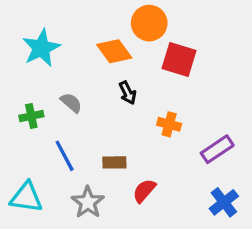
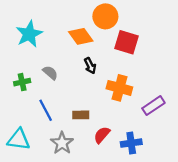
orange cross: (169, 124) -> (119, 88), size x1.5
blue cross: (224, 202) -> (131, 143), moved, turned 30

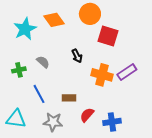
orange diamond: (81, 36) -> (54, 20), moved
purple rectangle: (153, 106) -> (127, 72), moved
gray star: (62, 143) -> (53, 122), turned -30

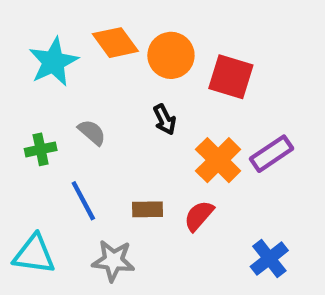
orange circle: (90, 14) -> (171, 55), moved
orange cross: (102, 75) -> (218, 160), turned 30
red semicircle: (87, 115) -> (199, 216), moved
blue cross: (112, 122) -> (269, 258), moved, turned -30

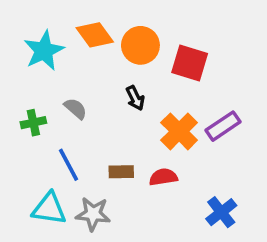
red semicircle: (199, 216) -> (163, 177), turned 40
cyan triangle: (34, 254) -> (49, 209), moved

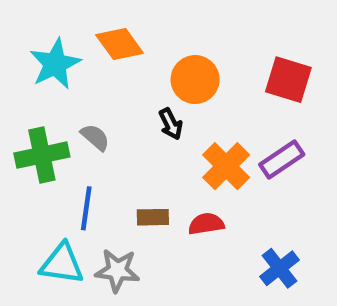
orange circle: (140, 45) -> (195, 80), moved
red square: (190, 63) -> (288, 80), moved
green cross: (33, 123) -> (42, 155), size x1.6
blue line: (68, 165) -> (86, 208), turned 36

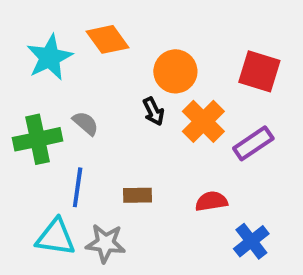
orange cross: (226, 166) -> (203, 121), moved
red semicircle: (206, 224) -> (211, 201), moved

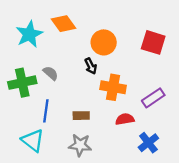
orange cross: (203, 121) -> (113, 87), moved, turned -35
purple rectangle: (253, 143) -> (153, 98), moved
cyan triangle: (56, 237) -> (33, 140), turned 30
gray star: (105, 243) -> (80, 145), moved

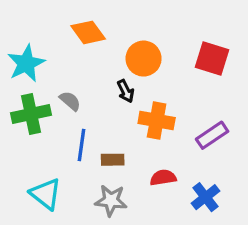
cyan star: (29, 34) -> (26, 63), moved
blue line: (46, 111) -> (82, 145), moved
red semicircle: (125, 119) -> (163, 178), moved

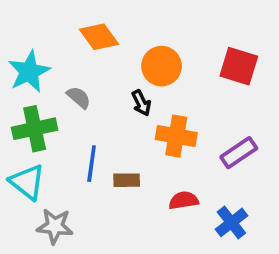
gray semicircle: (70, 101) -> (79, 97), moved
cyan triangle: (46, 194) -> (27, 182), moved
gray star: (111, 200) -> (55, 226), moved

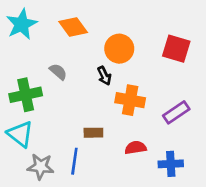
cyan star: (29, 72) -> (22, 24), moved
blue line: (92, 164) -> (74, 161), moved
blue cross: (231, 222) -> (171, 164), turned 35

